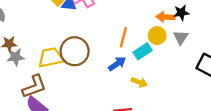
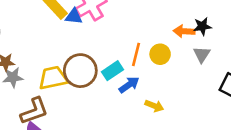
yellow circle: (157, 36) -> (160, 54), moved
cyan rectangle: (143, 51) -> (113, 71), moved

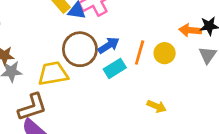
brown circle: (80, 71) -> (80, 49), moved
blue arrow: (129, 85) -> (109, 45), moved

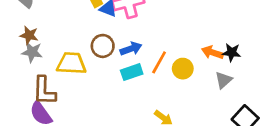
brown circle: (80, 49) -> (103, 46), size x0.7
brown L-shape: (32, 107) -> (44, 91), turned 96

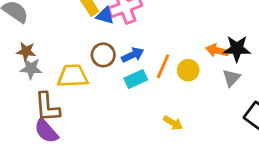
black star: (232, 52) -> (237, 49), size x1.4

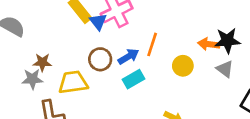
blue triangle: (105, 16) -> (98, 22), turned 42
brown star: (26, 51) -> (42, 62), moved
orange line: (163, 66) -> (152, 44), moved
gray triangle: (231, 78) -> (225, 69), turned -30

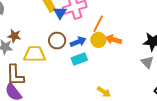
orange line: (152, 44) -> (98, 24), moved
orange arrow: (209, 44) -> (114, 39), moved
yellow circle: (183, 66) -> (98, 40), moved

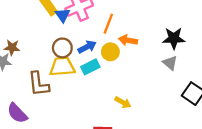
yellow circle: (98, 40) -> (110, 52), moved
yellow trapezoid: (35, 54) -> (62, 67), moved
brown L-shape: (15, 75) -> (39, 84), moved

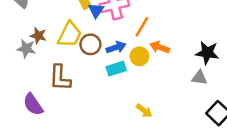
gray triangle: (170, 63) -> (199, 78), turned -42
yellow trapezoid: (62, 67) -> (70, 35), moved, turned 112

